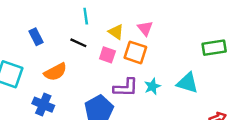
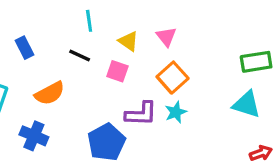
orange square: (135, 52) -> (173, 78), moved, turned 30
cyan triangle: (187, 83) -> (247, 104), moved

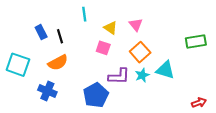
black line: (80, 55) -> (60, 36), moved, turned 48
cyan triangle: (247, 104) -> (165, 70), moved

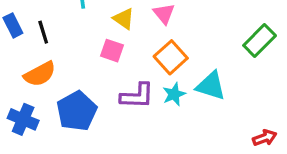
green rectangle: (196, 42) -> (260, 41), turned -36
blue pentagon: (96, 95) -> (77, 111), moved

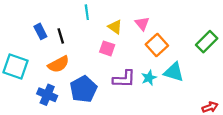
orange square: (171, 57) -> (157, 45), moved

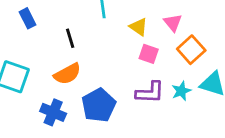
blue rectangle: (40, 31) -> (27, 18), moved
pink square: (107, 48) -> (149, 54), moved

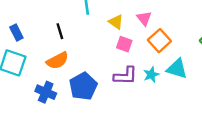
blue rectangle: (27, 18) -> (16, 32), moved

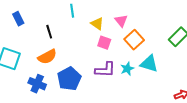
blue rectangle: (16, 32) -> (18, 19), moved

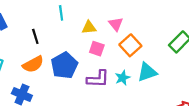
yellow triangle: (97, 24) -> (89, 27), turned -40
cyan triangle: (149, 64) -> (147, 72), turned -36
blue pentagon: (69, 79) -> (64, 65), moved

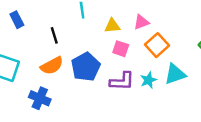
pink triangle: (116, 24) -> (141, 22), turned 48

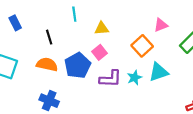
pink triangle: (141, 22) -> (161, 25), moved
pink square: (121, 49) -> (99, 52), moved, turned 32
orange semicircle: (52, 66) -> (47, 64), turned -140
blue cross: (40, 98) -> (49, 101), moved

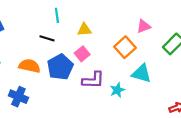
black line: (49, 37) -> (47, 38), moved, turned -56
cyan triangle: (159, 72) -> (141, 74), turned 35
cyan star: (134, 78) -> (117, 90), moved
blue cross: (49, 101) -> (18, 97), moved

